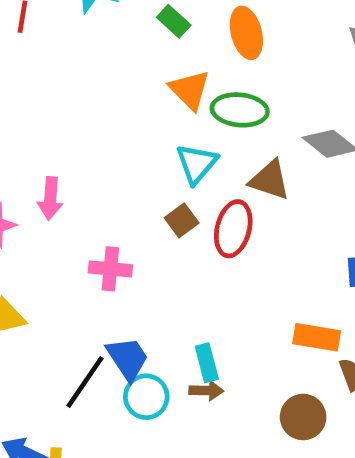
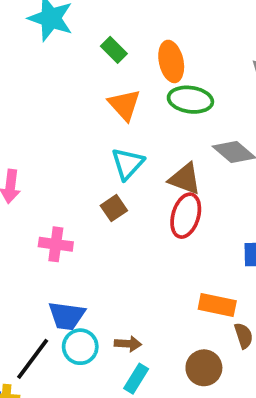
green ellipse: (240, 110) -> (190, 100), moved
red ellipse: (233, 229) -> (186, 216), moved
blue trapezoid: (128, 358) -> (67, 316), turned 129
cyan rectangle: (207, 363) -> (136, 379), moved, turned 44
black line: (85, 382) -> (33, 359), moved

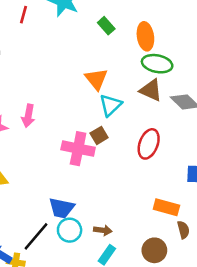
orange triangle: (124, 105) -> (96, 79), moved
brown triangle: (185, 179) -> (151, 90), moved
pink cross: (56, 244) -> (78, 149), moved, size x1.4

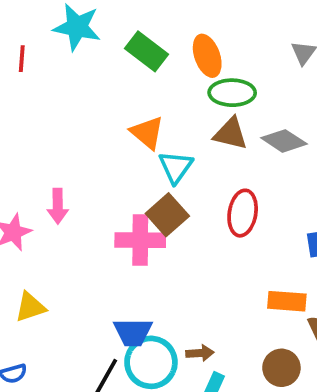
green rectangle: (106, 26) -> (147, 51), size x1.5
brown square: (99, 135) -> (167, 215), size x1.5
cyan circle: (70, 230) -> (151, 362), size x1.4

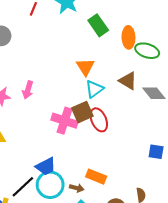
green ellipse: (232, 93) -> (147, 51), moved
red ellipse: (243, 213) -> (99, 120), moved, turned -50
orange rectangle: (287, 301) -> (96, 177), moved
blue trapezoid: (133, 332) -> (46, 166), turned -45

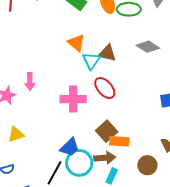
brown triangle: (128, 81) -> (107, 53), moved
brown square: (82, 112) -> (107, 131), moved
brown arrow: (77, 188) -> (105, 158), size x1.5

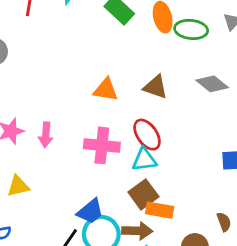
orange triangle: (76, 43) -> (106, 90), moved, turned -36
cyan triangle: (91, 61) -> (144, 160), moved, turned 42
pink arrow: (30, 82) -> (46, 135), moved

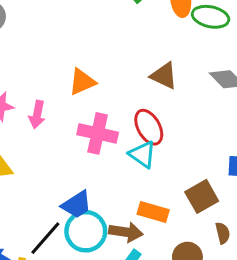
orange triangle: (106, 90) -> (82, 82), moved, turned -40
cyan triangle: (144, 160) -> (143, 154), turned 36
brown square: (143, 194) -> (202, 196), moved

